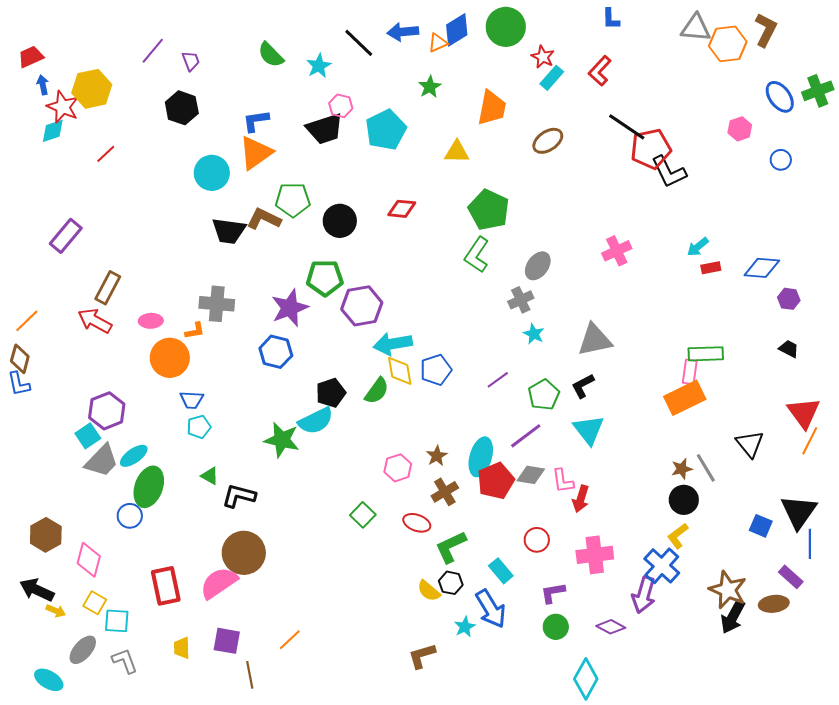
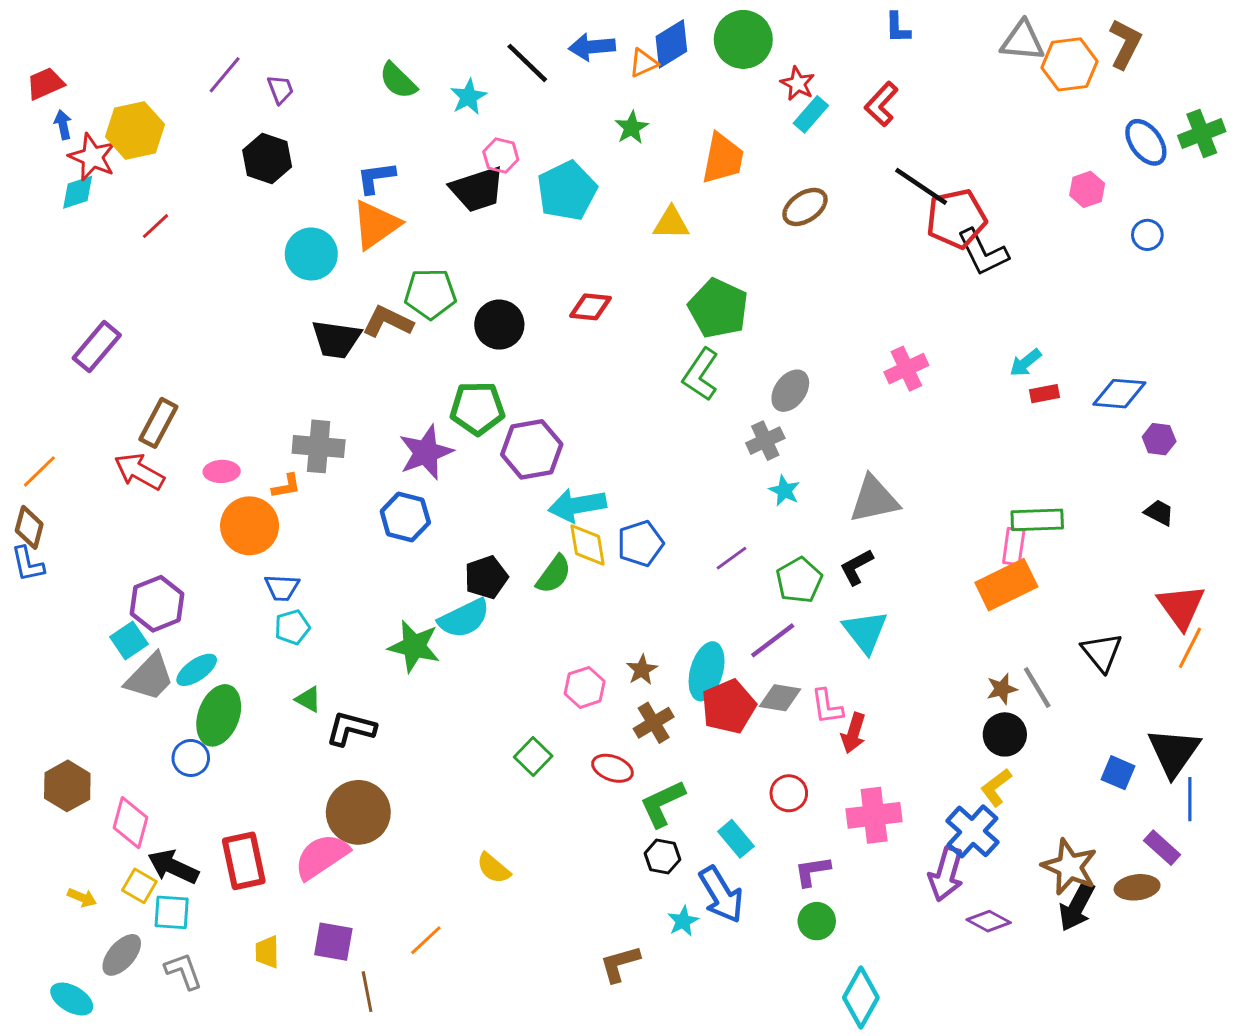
black arrow: (37, 590) -> (173, 867), moved
yellow semicircle: (429, 591) -> (493, 868), moved
purple diamond: (611, 627) -> (989, 921), moved

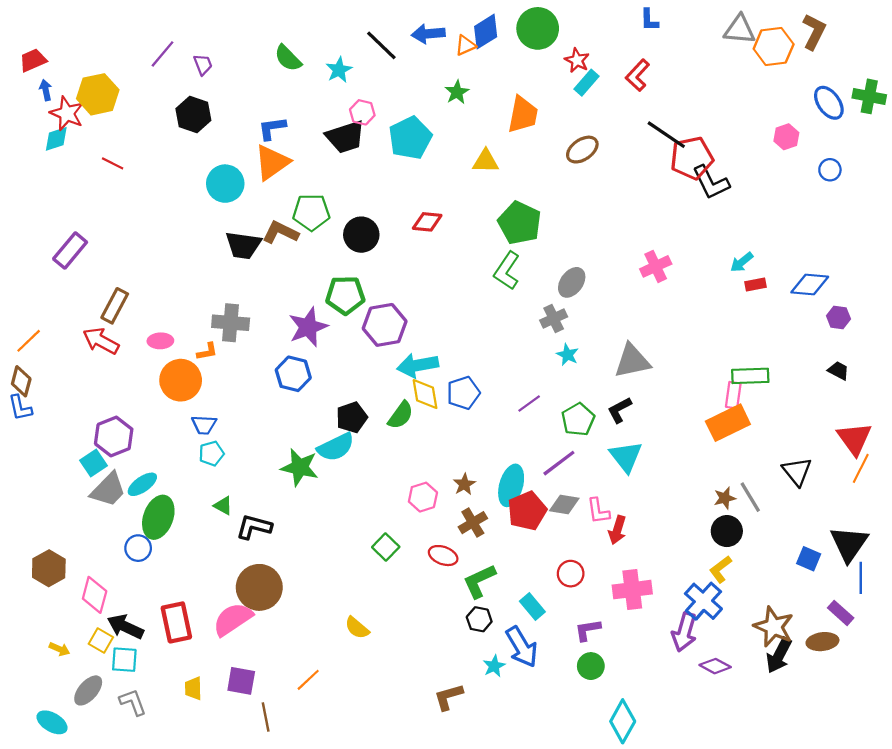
green cross: (1202, 134) -> (869, 96), turned 32
red line: (156, 226) -> (113, 163), turned 70

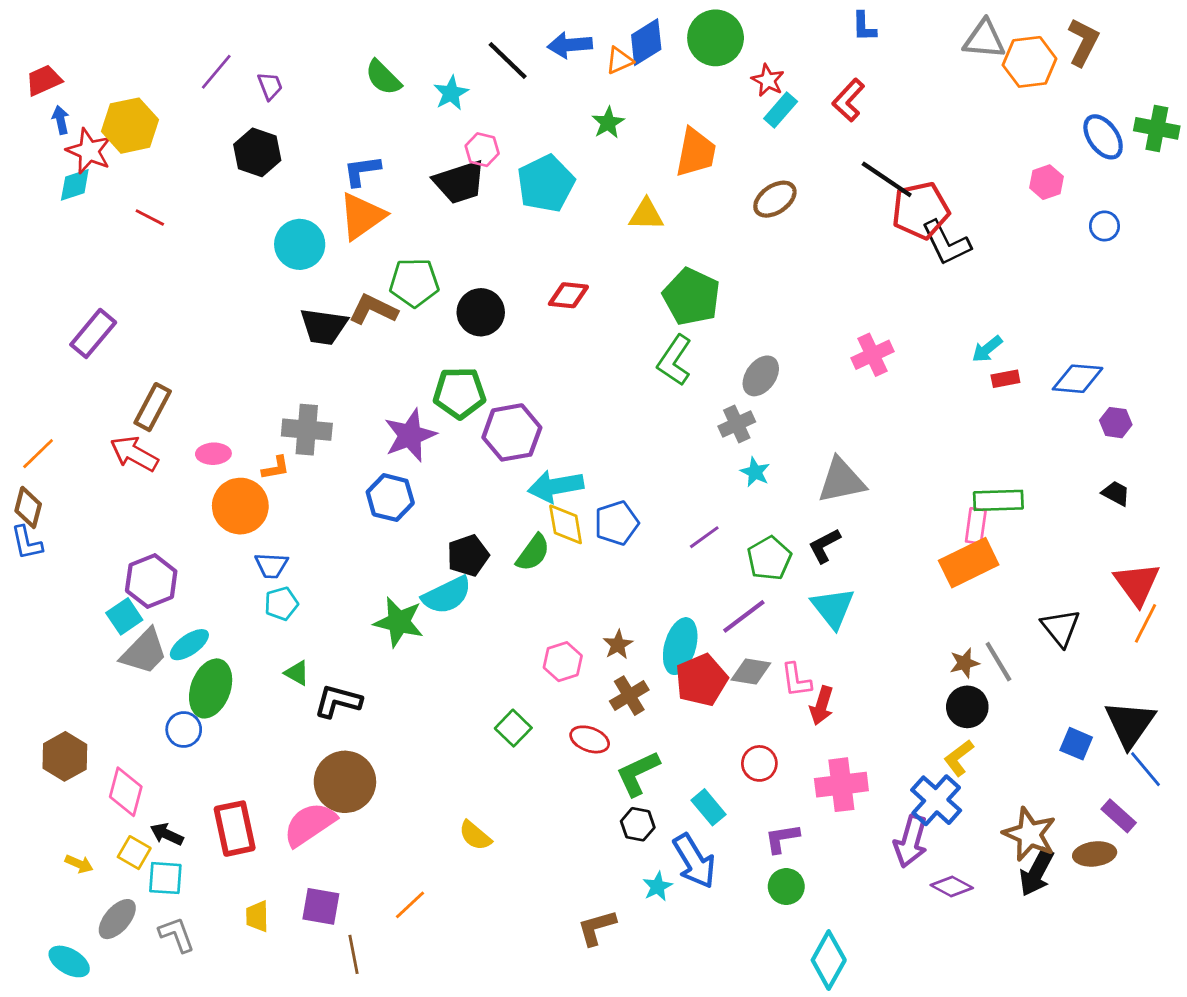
blue line: (861, 578) -> (1145, 769), turned -40
black arrow: (125, 627) -> (167, 834), size x0.7

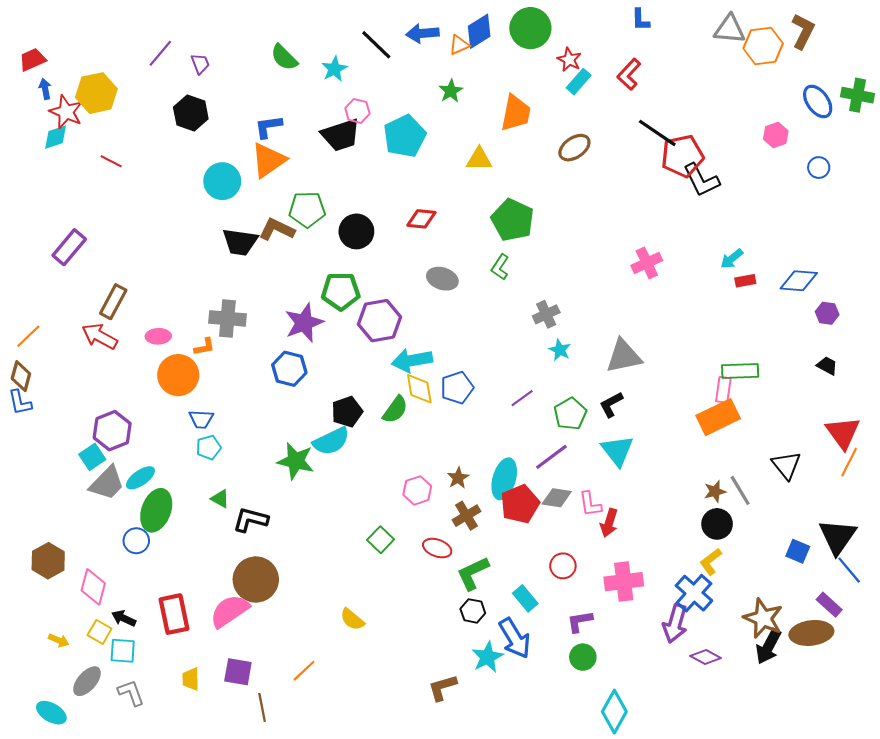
green L-shape: (675, 360) -> (500, 267), size x0.7
gray ellipse: (761, 376) -> (442, 279), moved, turned 72
brown ellipse: (1095, 854) -> (811, 633), size x1.4
cyan star: (658, 887) -> (487, 657), size x1.4

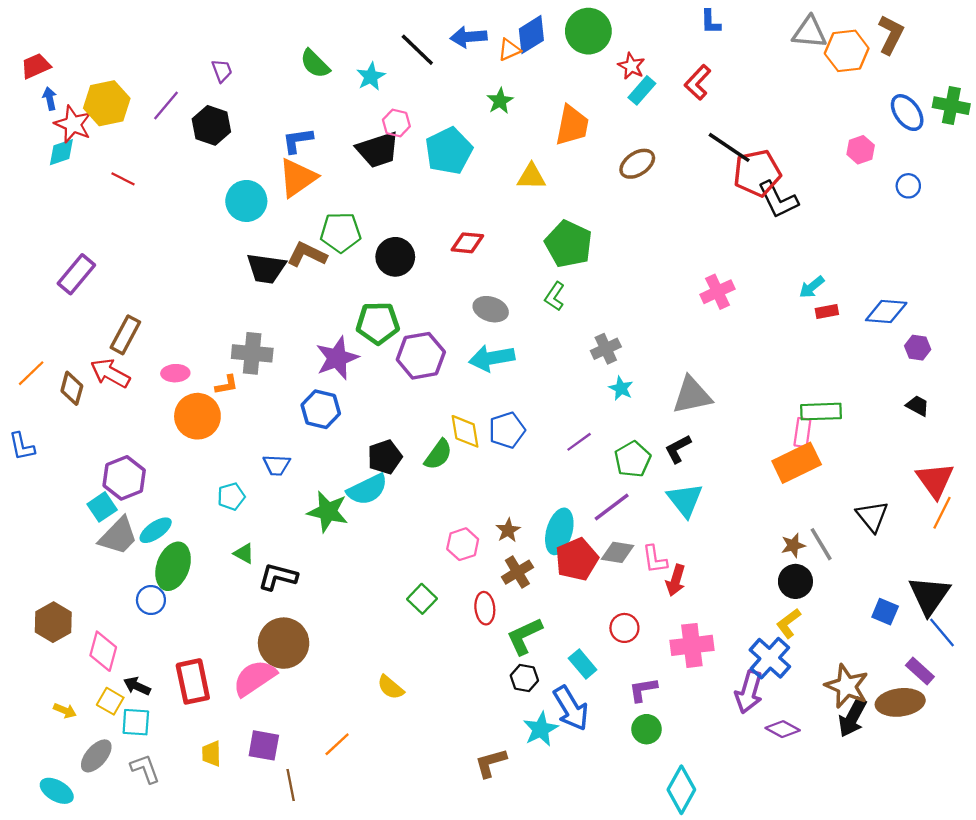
purple line: (160, 53) -> (166, 106), moved
cyan arrow: (412, 360) -> (492, 358), moved
brown diamond: (21, 376) -> (72, 388), moved
blue trapezoid: (201, 419) -> (277, 465), moved
red ellipse: (437, 548) -> (485, 608), turned 64

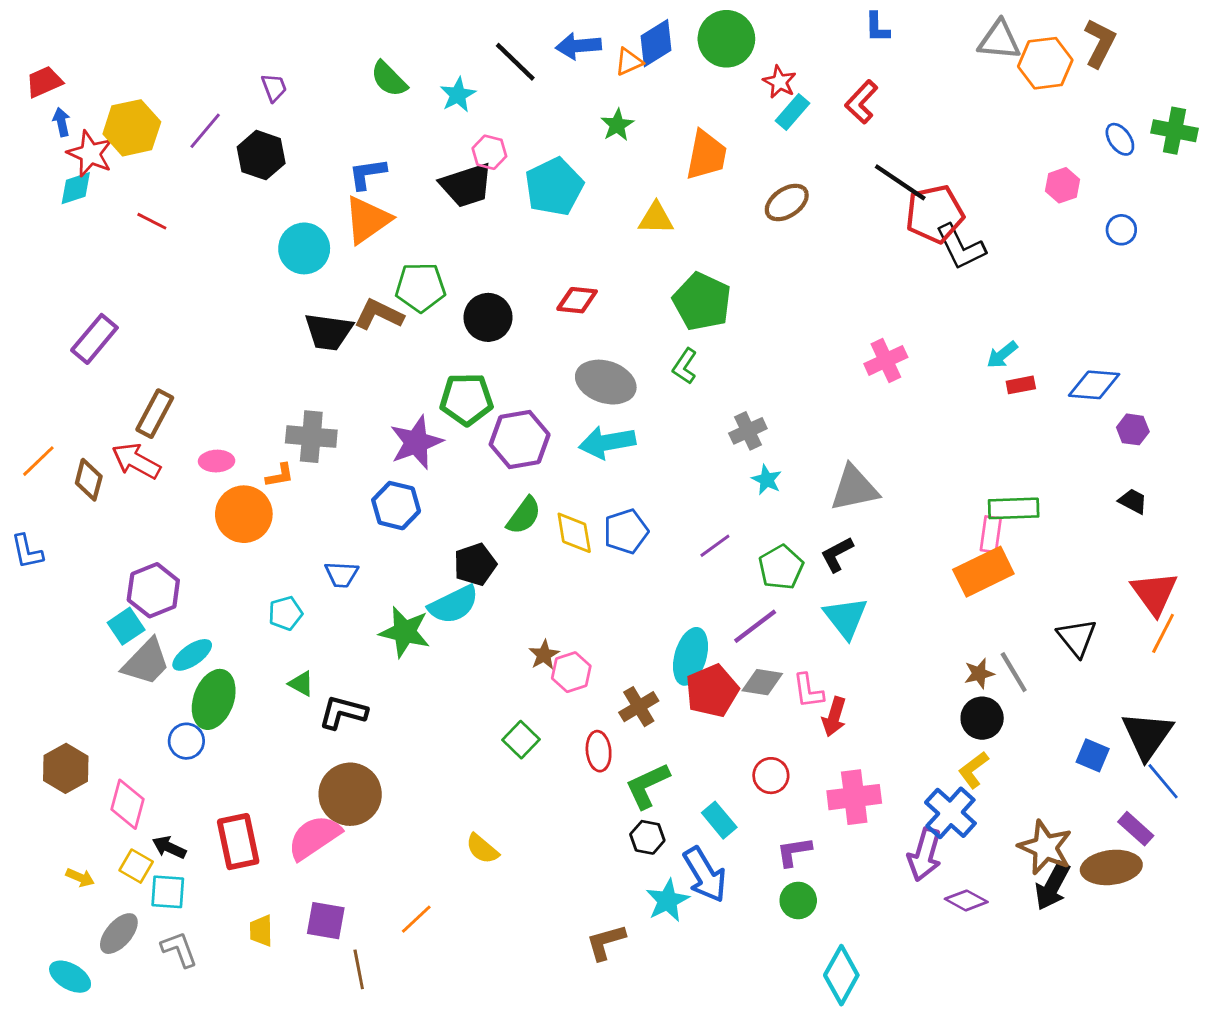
blue ellipse: (907, 113) -> (1120, 139), size x0.7
gray ellipse: (491, 309) -> (606, 382), size x1.4
green semicircle: (438, 455) -> (524, 516), moved
brown star: (508, 530) -> (544, 655), moved

